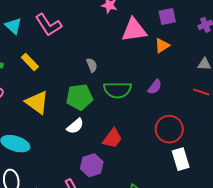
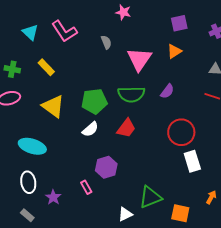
pink triangle: (134, 30) -> (139, 59), moved, turned -48
gray semicircle: (92, 65) -> (106, 42), moved
red trapezoid: (112, 138) -> (126, 128), moved

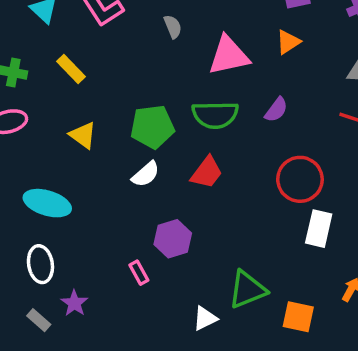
pink triangle: (139, 59) -> (229, 56), turned 44
yellow triangle: (53, 106) -> (83, 135), size x0.7
white rectangle: (192, 161) -> (319, 229), turned 30
purple star: (53, 197) -> (74, 303), moved

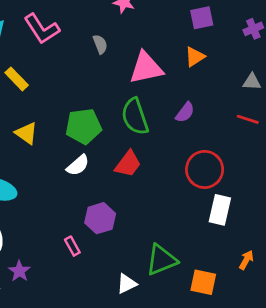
green semicircle: (215, 115) -> (135, 117), turned 72

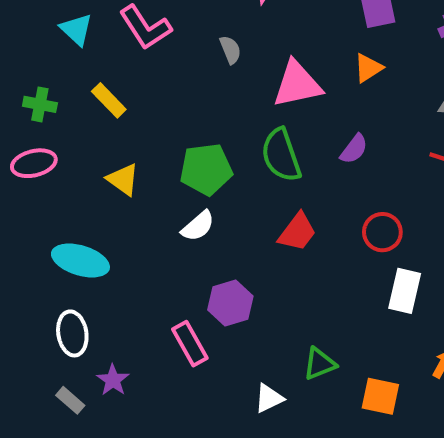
red trapezoid: (128, 164) -> (297, 232), moved
red circle: (205, 169) -> (382, 232), size x0.7
pink rectangle: (72, 246) -> (190, 344), size x1.5
green triangle: (161, 260) -> (320, 364), size x0.7

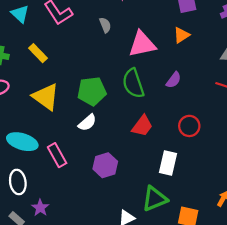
yellow triangle: (123, 179) -> (46, 97), size x1.5
white rectangle: (405, 291) -> (168, 163), moved
pink rectangle: (190, 344) -> (57, 155), moved
green triangle: (320, 364) -> (155, 199), size x1.4

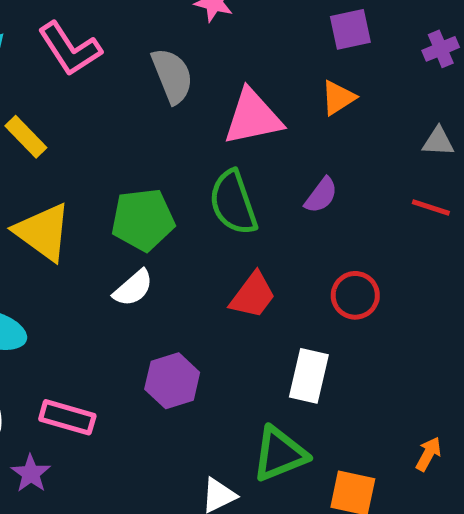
gray semicircle: (105, 25) -> (172, 76), size x1.6
pink rectangle: (57, 155) -> (67, 417), moved, turned -45

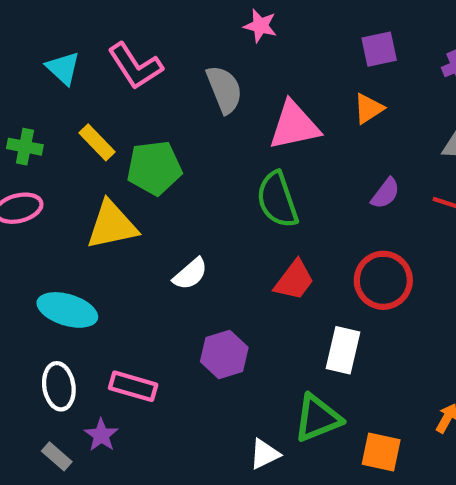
purple semicircle: (321, 195) -> (385, 193), moved
green pentagon: (143, 220) -> (154, 168), moved
yellow triangle: (43, 232) -> (112, 225), turned -48
red circle: (355, 295) -> (383, 280), size x1.4

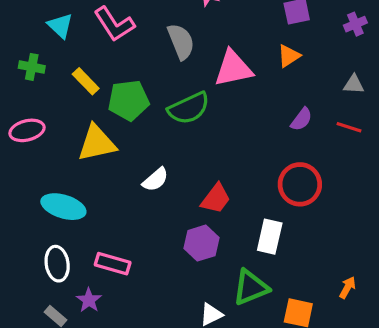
green cross: (25, 147) -> (32, 67), moved
green semicircle: (277, 200) -> (189, 108), moved, turned -96
red trapezoid: (294, 280) -> (216, 199), moved
purple hexagon: (224, 354) -> (201, 243), moved

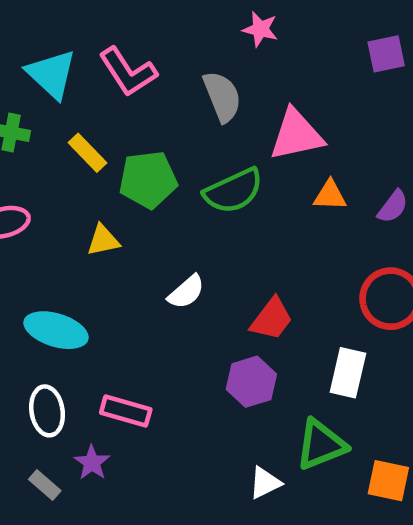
cyan triangle: (60, 26) -> (52, 74), size x1.4
orange triangle: (289, 56) -> (330, 195), moved, turned 35
yellow triangle: (97, 143) -> (103, 240), size x0.6

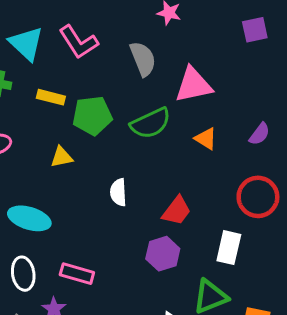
yellow rectangle: (87, 153) -> (51, 97), turned -32
orange triangle: (330, 195) -> (206, 139), moved, turned 30
white semicircle: (186, 292) -> (118, 192), turned 128

